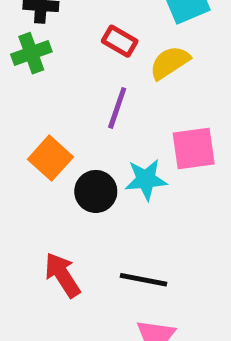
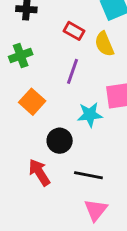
green cross: (31, 53) -> (21, 56), moved
yellow semicircle: (170, 63) -> (104, 44), turned -80
black circle: (96, 191) -> (60, 141), moved

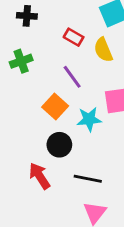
purple line: (73, 71) -> (72, 77), turned -55
orange square: (32, 102) -> (55, 107), moved

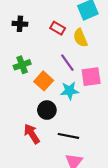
black cross: (27, 16) -> (20, 24), moved
green cross: (21, 61) -> (22, 65), moved
purple line: (72, 77) -> (67, 63), moved

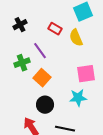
black cross: (20, 24) -> (20, 25), turned -32
purple line: (67, 63) -> (40, 51), moved
cyan star: (70, 91) -> (78, 98), moved

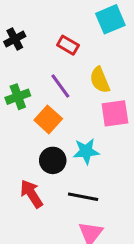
yellow semicircle: (76, 38) -> (100, 80), moved
purple line: (40, 51) -> (60, 86), moved
cyan star: (78, 98) -> (86, 151), moved

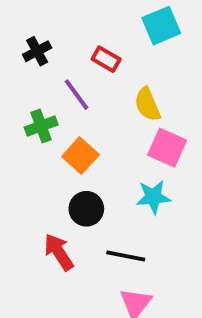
purple line: (60, 86) -> (77, 95), moved
pink square: (115, 113) -> (167, 148), turned 32
cyan star: (86, 151) -> (153, 197), moved

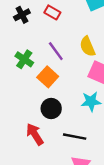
red rectangle: (106, 59) -> (52, 12), moved
purple line: (77, 95) -> (56, 51), moved
green cross: (41, 126) -> (24, 59), turned -36

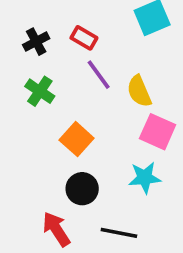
purple line: (56, 51) -> (99, 75), moved
green cross: (24, 59) -> (40, 91), moved

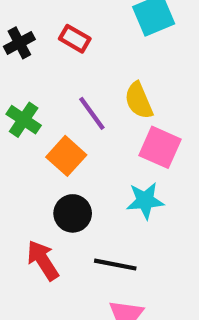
purple line: (99, 75) -> (92, 113), moved
green cross: (40, 91) -> (24, 120), moved

